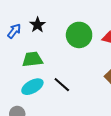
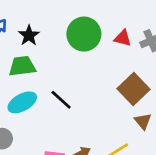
black star: (37, 25) -> (29, 35), moved

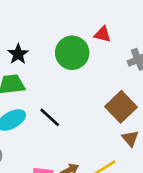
red triangle: (123, 38) -> (102, 34), moved

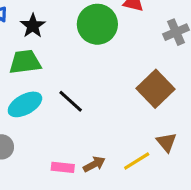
brown triangle: (130, 138) -> (167, 142), moved

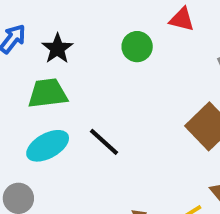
green circle: (97, 24) -> (137, 47), size x0.6

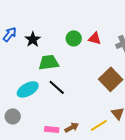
red triangle: (182, 19) -> (95, 38), moved
green trapezoid: (48, 93) -> (49, 62), moved

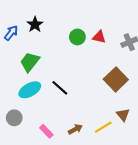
black star: (33, 39) -> (35, 25), moved
green trapezoid: (49, 62) -> (30, 62), moved, turned -45
pink rectangle: (52, 129) -> (46, 131), moved, turned 40

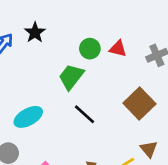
green trapezoid: (30, 62) -> (71, 77), moved
black line: (60, 88) -> (84, 114), moved

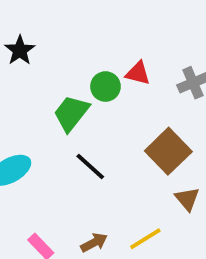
green circle: (90, 49) -> (105, 87), moved
brown triangle: (149, 149) -> (187, 199), moved

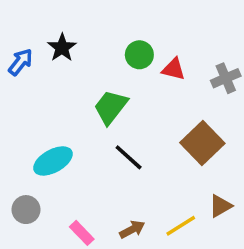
green circle: (105, 87) -> (139, 55), moved
brown triangle: (187, 199) -> (220, 206), moved, turned 40

